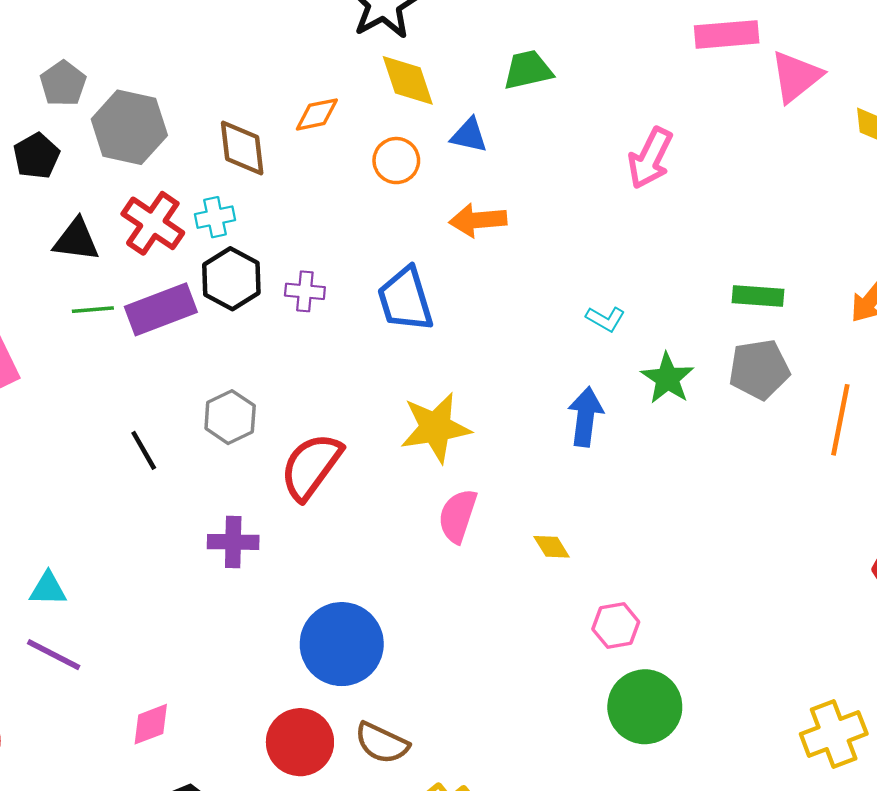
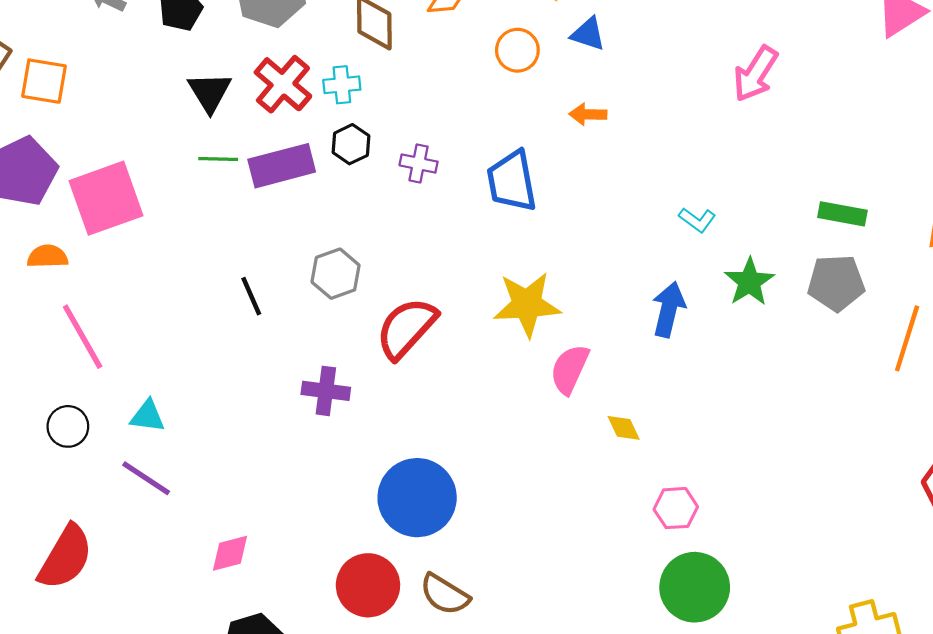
orange arrow: (478, 220) -> (588, 114), size x0.7
black triangle: (76, 240) -> (210, 92), turned 45
black hexagon: (231, 279) -> (351, 144), size x0.7
pink semicircle: (458, 516) -> (570, 369), moved

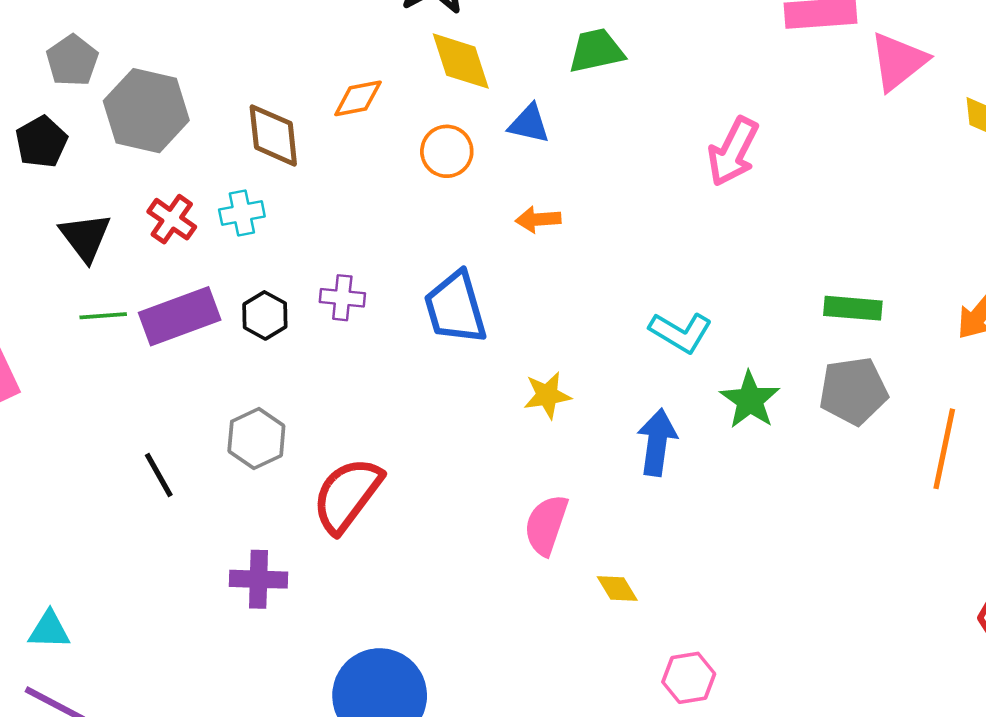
red cross: (283, 84) -> (172, 219), size x0.7
black hexagon: (351, 144) -> (265, 315), moved
cyan L-shape: (697, 220) -> (681, 332), size x1.4
yellow star: (527, 304) -> (547, 395), moved, size x0.6

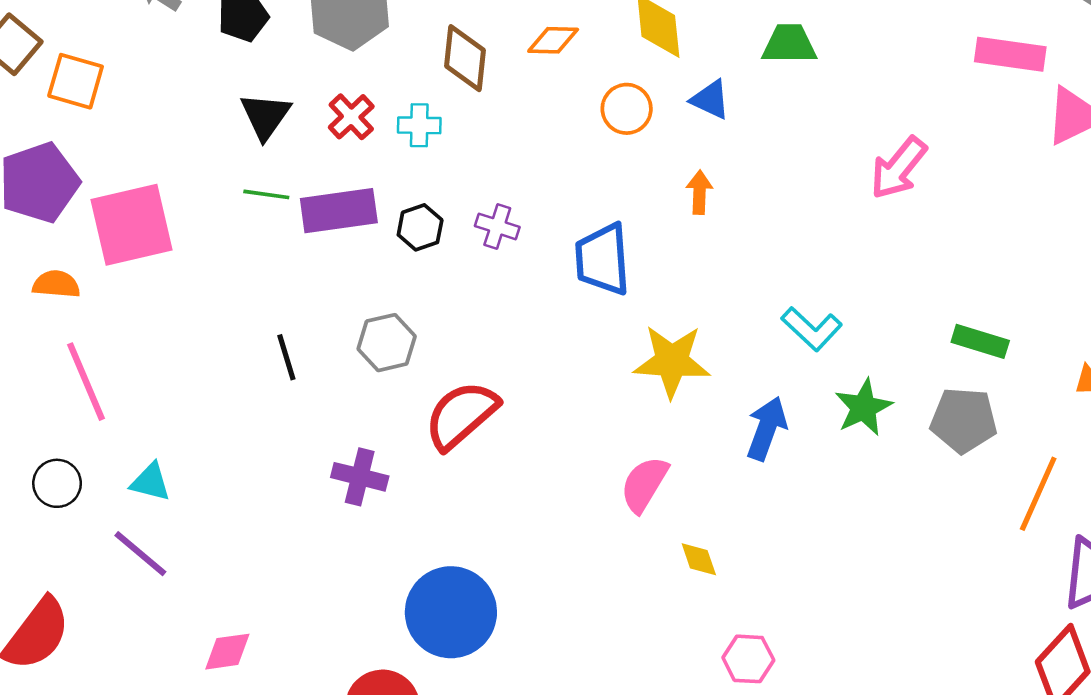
orange arrow: (538, 219) -> (699, 192), turned 84
yellow star: (547, 395) -> (672, 361), size x1.6

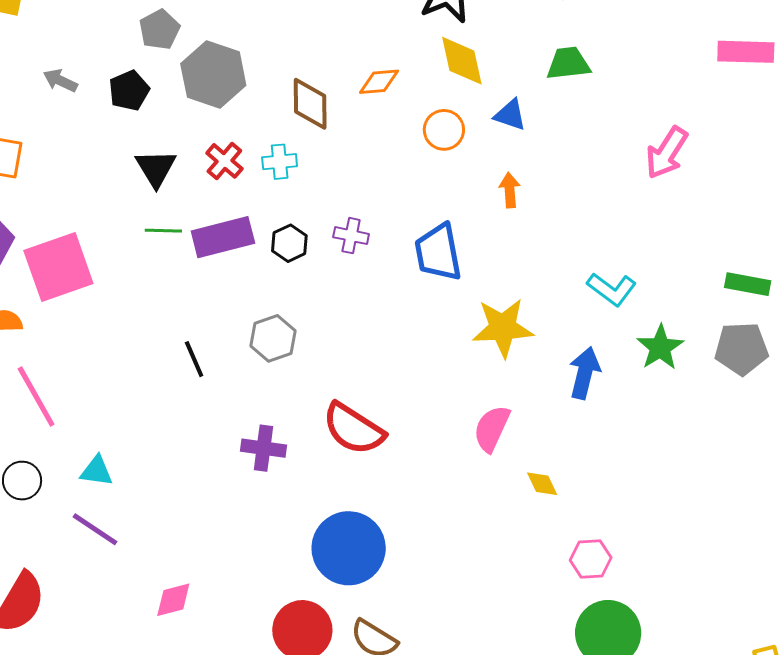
red semicircle: (461, 415) -> (354, 429), moved, turned -100

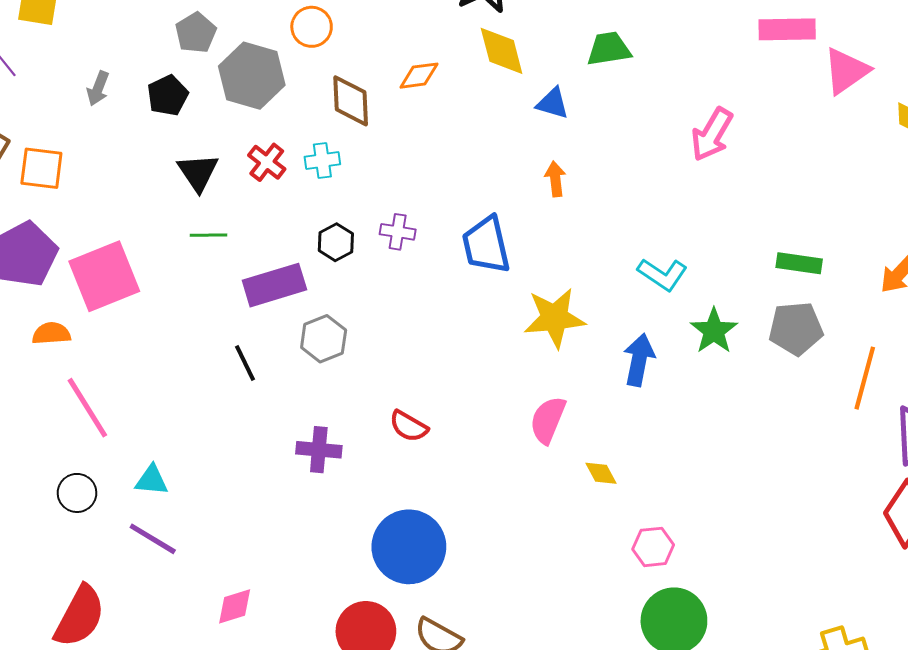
gray arrow: (60, 81) -> (98, 88), turned -92
orange circle: (444, 130) -> (312, 27), moved
purple rectangle: (223, 237) -> (274, 285), moved
red semicircle: (354, 429) -> (409, 426), size x0.6

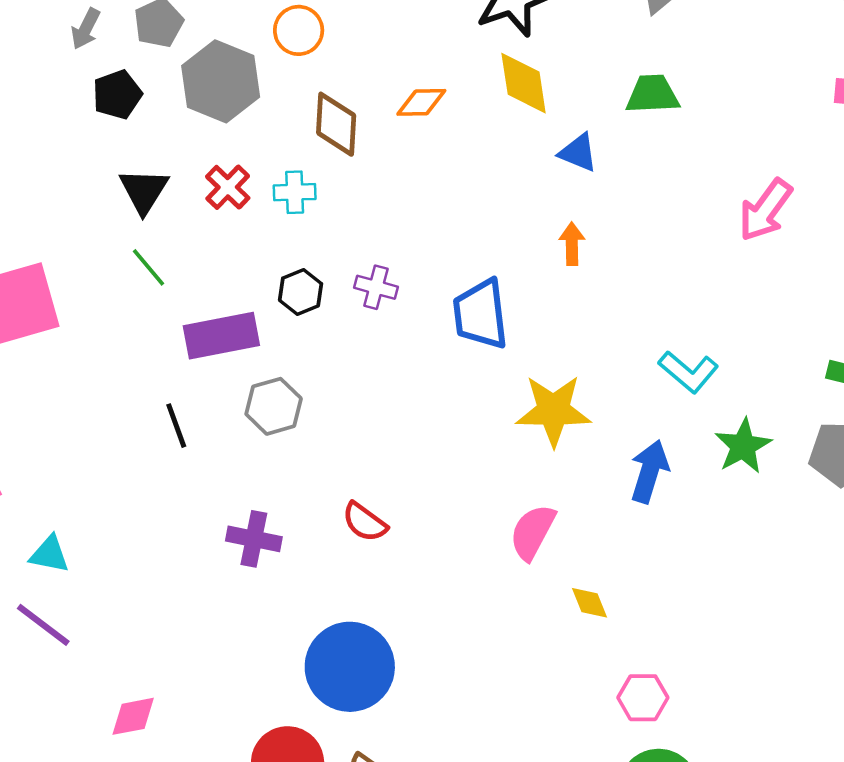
gray arrow: (98, 88) -> (86, 29), moved
green line: (208, 235) -> (148, 267), turned 45

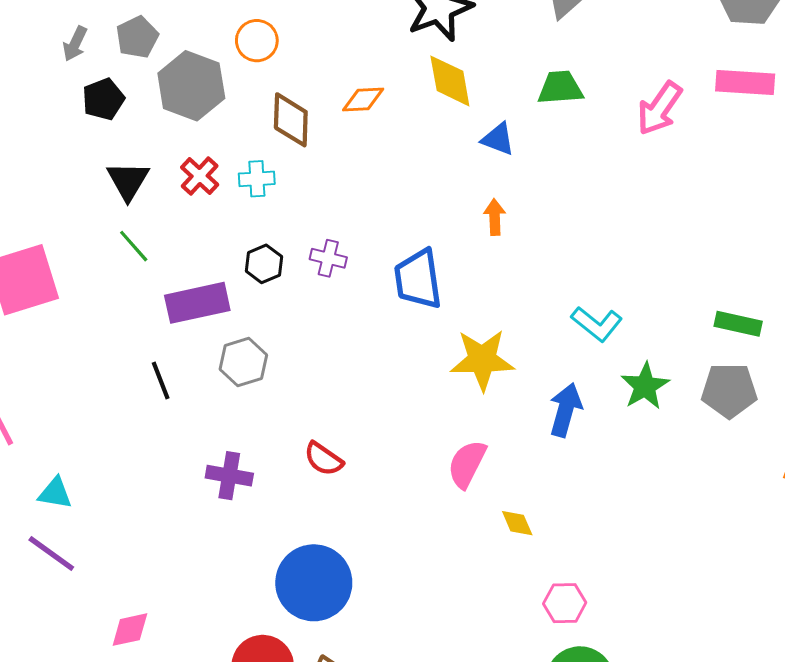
pink arrow: (765, 210) -> (659, 108), moved

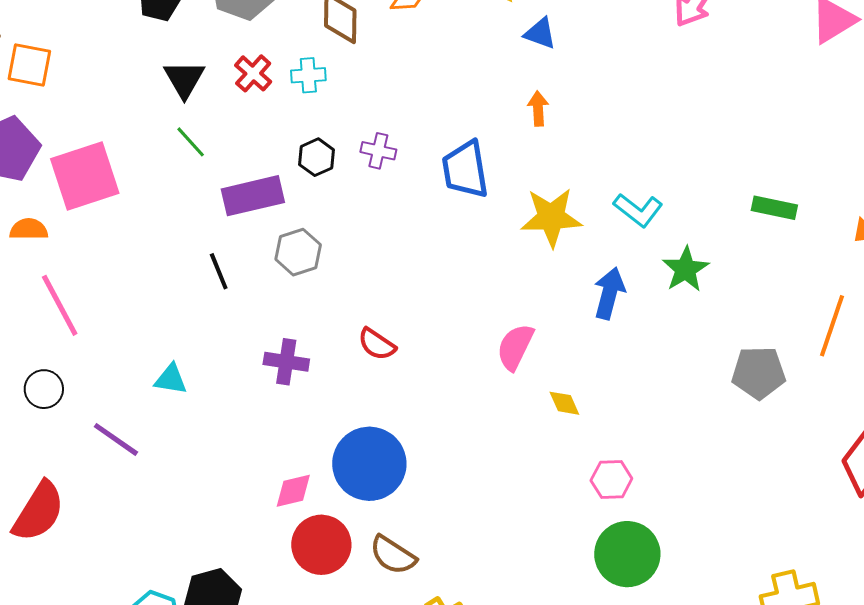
yellow star: (482, 360) -> (551, 217), moved
gray pentagon: (729, 390) -> (759, 373), moved
cyan triangle: (55, 493) -> (171, 379), moved
pink diamond: (130, 630) -> (293, 491), moved

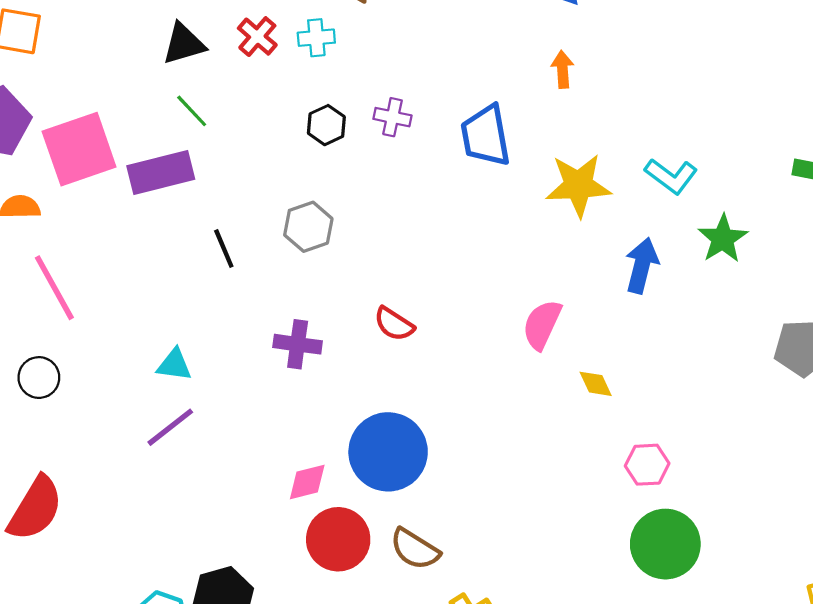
black triangle: (184, 79) -> (184, 44), turned 45
purple rectangle: (253, 196) -> (161, 173), moved
purple line: (116, 439) -> (170, 427), moved, turned -72

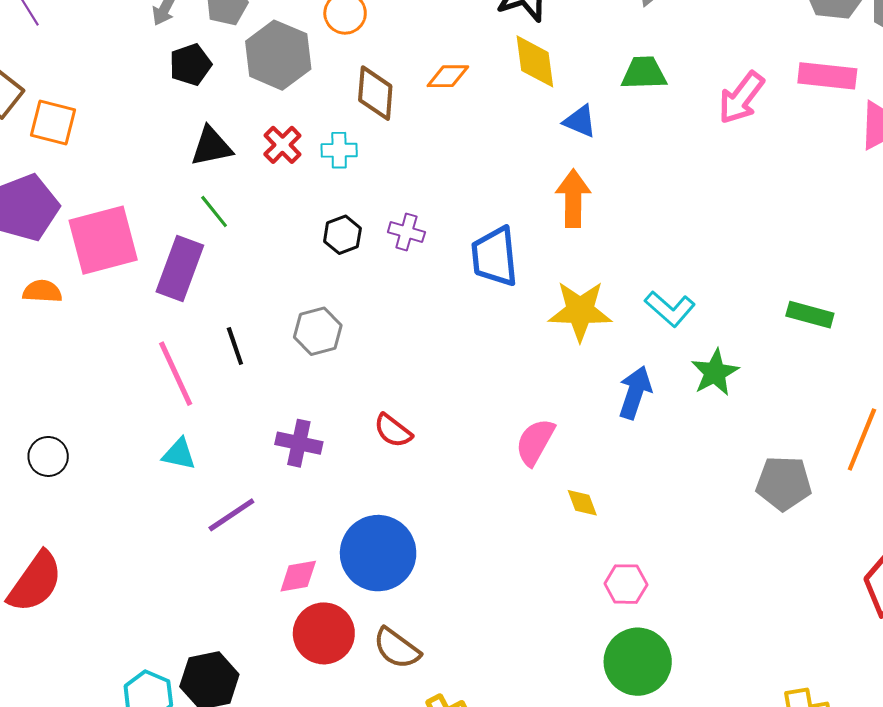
orange arrow: (562, 69) -> (573, 198), size x1.6
purple rectangle: (161, 173) -> (180, 269), turned -60
pink line: (54, 288) -> (176, 374), moved
purple line: (170, 427) -> (231, 515), moved

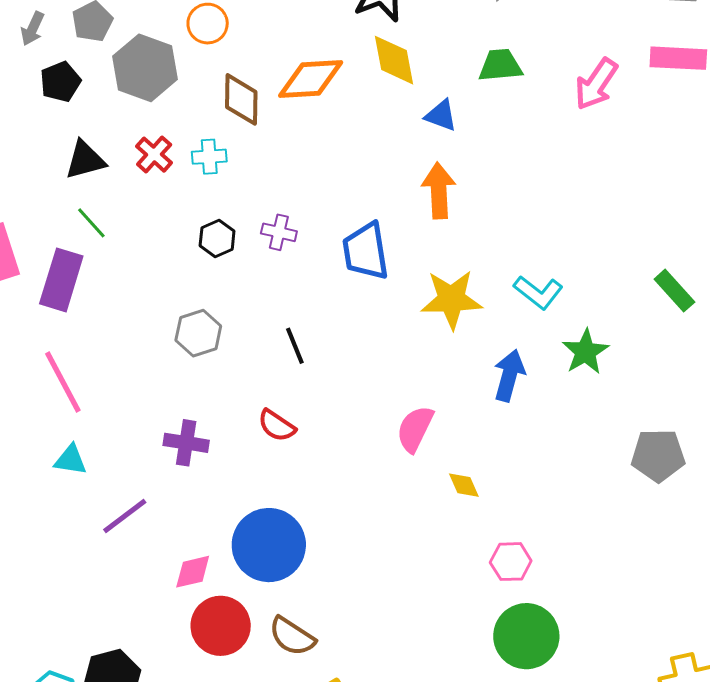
orange diamond: (448, 76) -> (311, 79), size x1.6
green rectangle: (810, 315) -> (674, 291), turned 36
black line: (235, 346) -> (295, 346), moved

